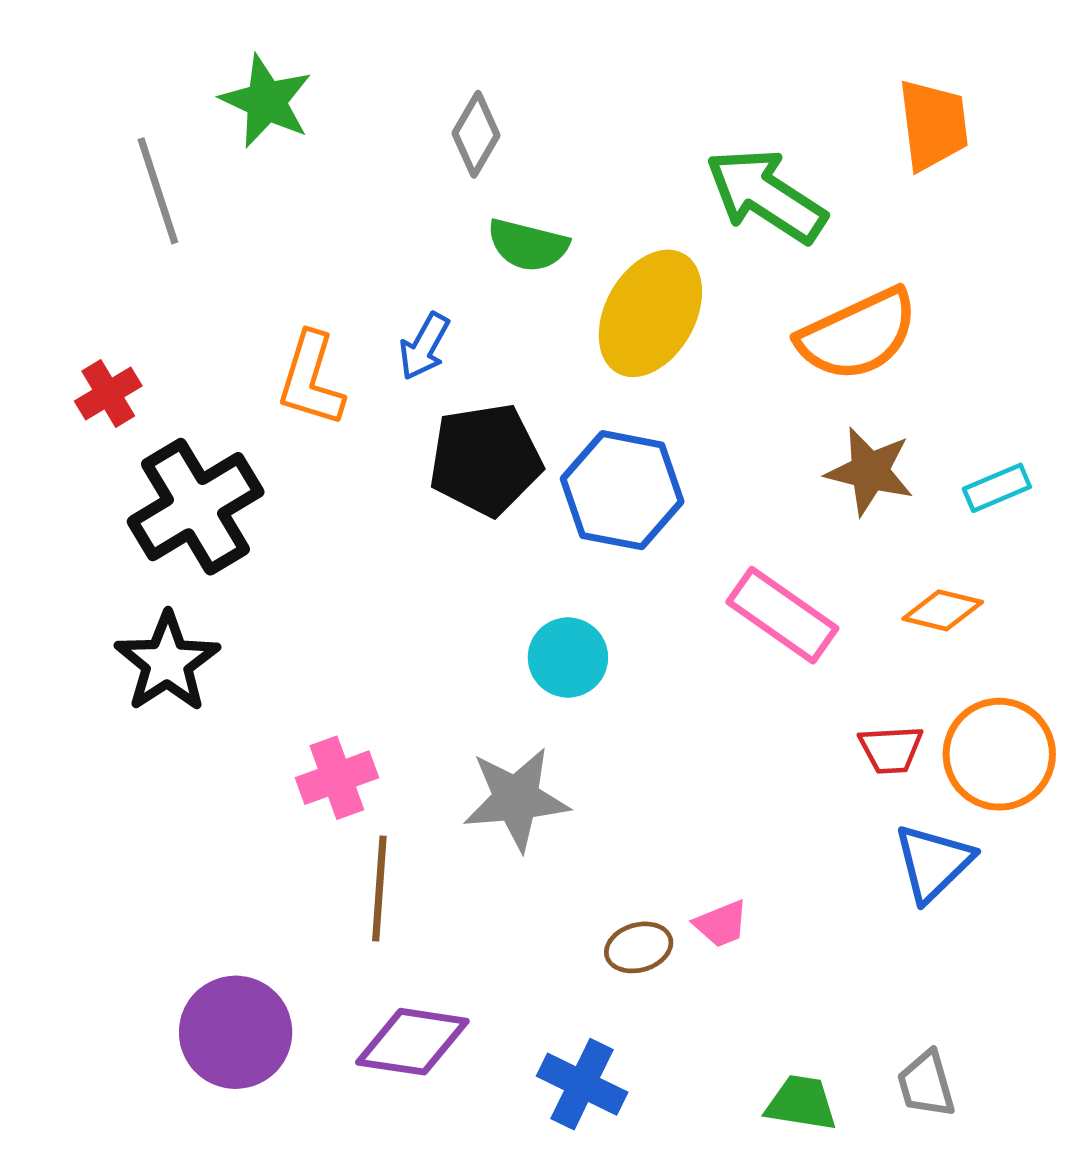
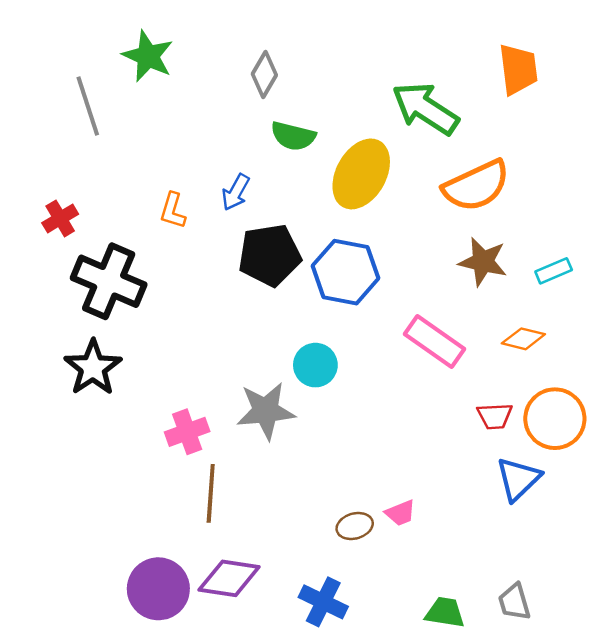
orange L-shape: (311, 379) -> (173, 211), size x0.7
black cross: (196, 507) -> (109, 281), turned -36
gray star: (516, 799) -> (266, 411), moved
purple circle: (236, 1032) -> (158, 589), moved

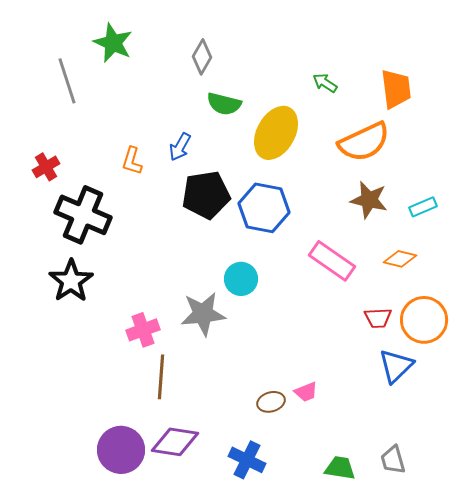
orange trapezoid: (518, 69) -> (396, 89), moved
green arrow: (425, 109) -> (325, 83), size x0.5

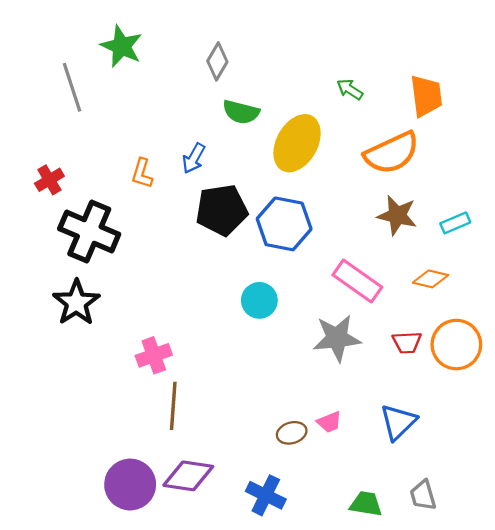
gray star: (203, 314) -> (337, 338), moved
blue triangle: (396, 366) -> (398, 422), moved

